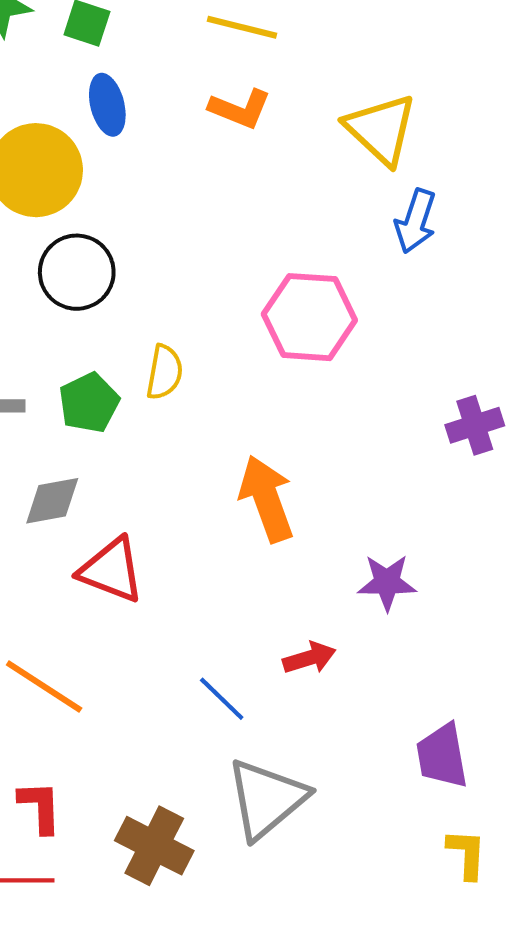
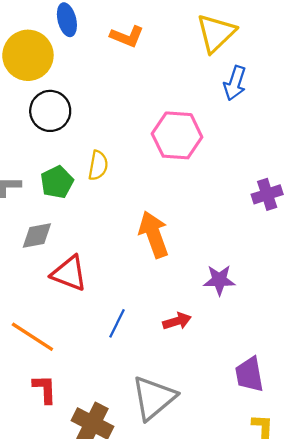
orange L-shape: (240, 109) -> (127, 36), moved
yellow triangle: (381, 129) -> (216, 33), turned 33
blue line: (222, 699) -> (117, 323), moved, turned 72
red L-shape: (40, 807) -> (45, 389), moved

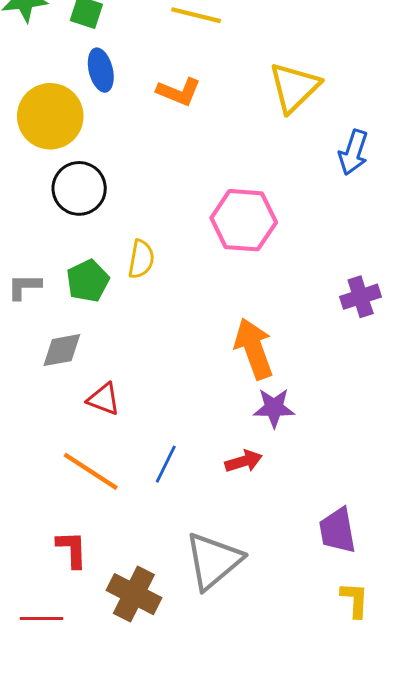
blue arrow: (235, 83) -> (353, 152), moved
orange arrow: (154, 234) -> (254, 349), moved
red triangle: (69, 273) -> (104, 399), size x0.7
purple star: (219, 280) -> (274, 408), moved
orange line: (32, 337) -> (91, 471), moved

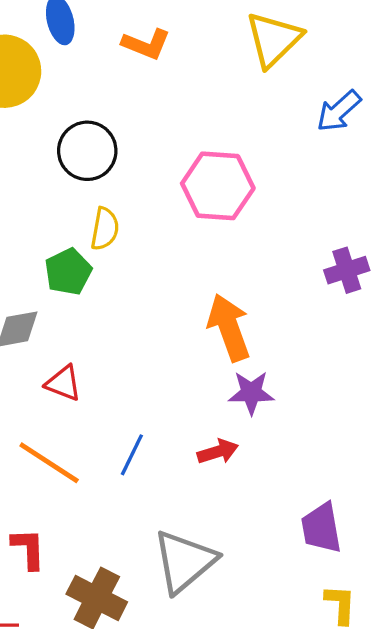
blue arrow: (353, 152) -> (339, 111), turned 30
black circle: (79, 188) -> (87, 151), moved
green pentagon: (88, 281) -> (68, 272), moved

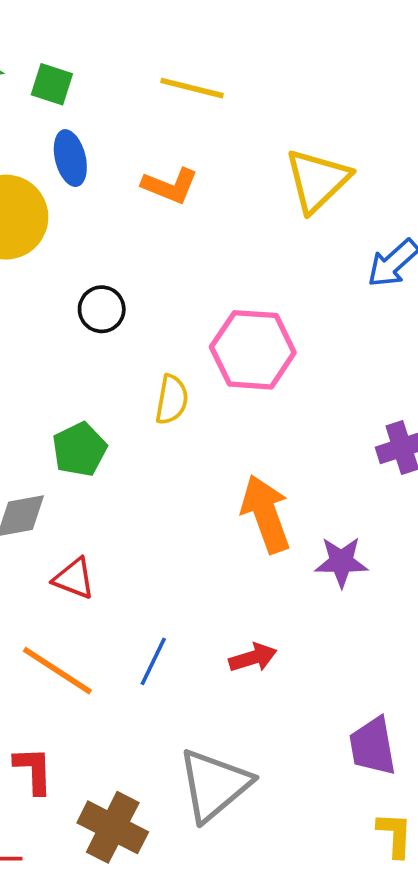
black circle: (87, 151) -> (102, 309), size x0.7
yellow semicircle: (105, 229) -> (172, 400), moved
purple star: (251, 393) -> (341, 562), moved

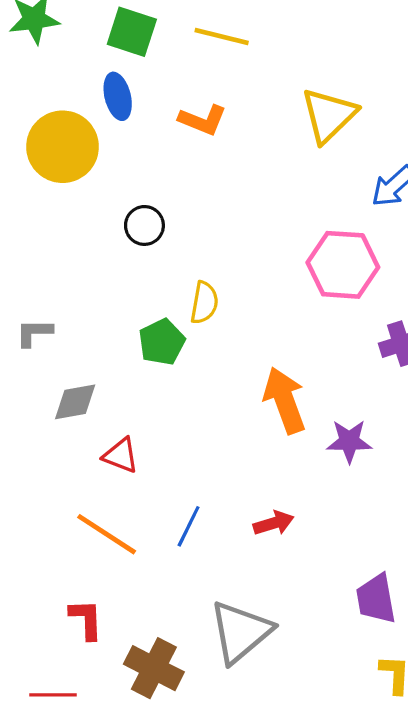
green square: (52, 84) -> (132, 32), moved, size x1.4
pink hexagon: (253, 350) -> (343, 265), moved
green pentagon: (80, 449) -> (162, 342), moved

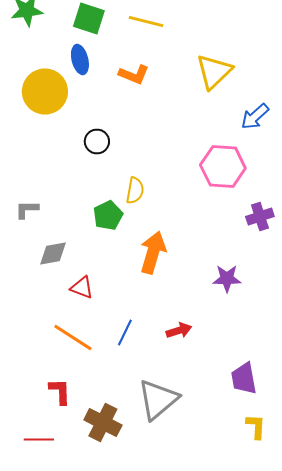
orange arrow: (285, 400) -> (153, 252), moved, turned 36

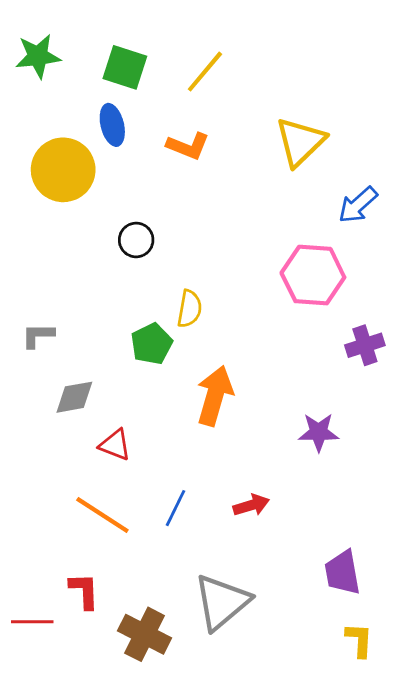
yellow line: (146, 22) -> (205, 72), turned -64
red line: (39, 440) -> (32, 622), moved

